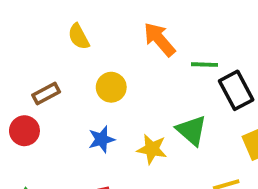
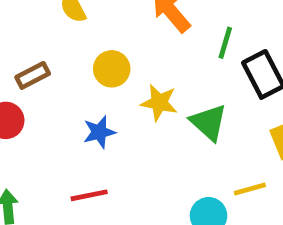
green line: (204, 65) -> (225, 43), turned -76
yellow star: (152, 149) -> (159, 103), moved

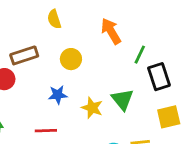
brown rectangle: (33, 75) -> (24, 55), size x1.4
yellow star: (159, 103) -> (92, 108), moved

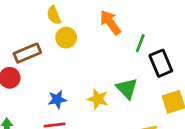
yellow circle: (71, 59) -> (66, 38), moved
blue star: (58, 95) -> (57, 99), moved

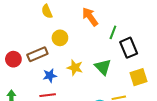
yellow circle: (66, 38) -> (60, 38), moved
brown rectangle: (27, 53) -> (37, 54), moved
yellow star: (98, 99) -> (75, 68), moved

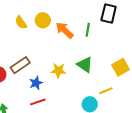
orange arrow: (90, 17) -> (65, 30), moved
yellow circle: (60, 38) -> (43, 20), moved
black rectangle: (129, 48) -> (109, 13), moved, turned 48

